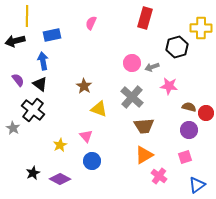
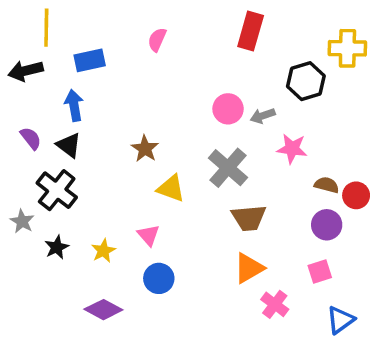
black star: (33, 173) -> (57, 247), moved

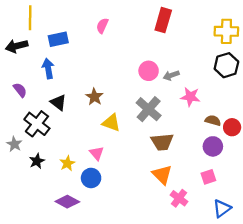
black hexagon: (306, 81) -> (226, 65), moved
black triangle: (69, 145) -> (58, 102), moved
orange triangle: (249, 268) -> (162, 175), turned -45
blue circle: (159, 278) -> (91, 178), moved

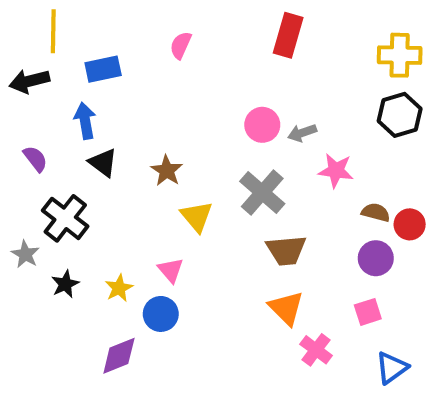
black triangle: (58, 102) -> (103, 163), moved
yellow triangle: (111, 123) -> (197, 216), turned 30
purple diamond: (67, 202) -> (119, 356), turned -50

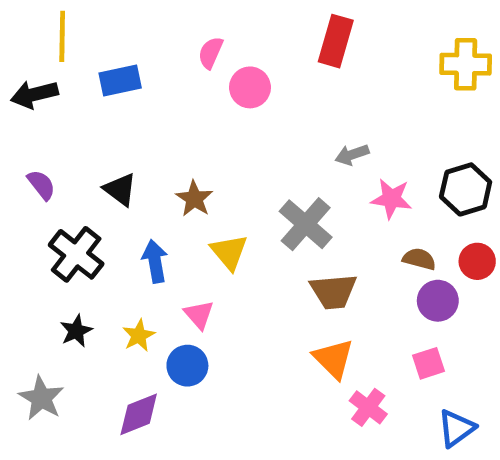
black hexagon: (400, 115) -> (466, 189), moved
blue arrow: (85, 121) -> (155, 261), moved
pink circle: (262, 125) -> (250, 87), moved
brown semicircle: (376, 212) -> (419, 259), moved
gray star: (25, 254) -> (41, 398), moved, size x1.4

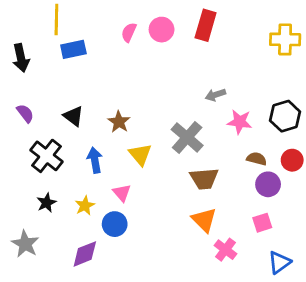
yellow line: (62, 36) -> (56, 20), moved
pink circle: (250, 87) -> (162, 30), moved
black arrow: (34, 94) -> (21, 58), turned -88

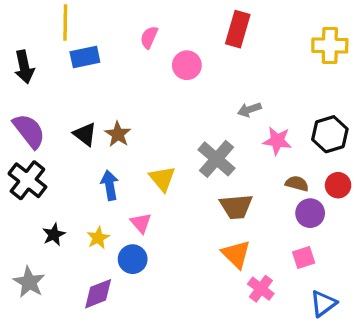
pink circle: (162, 30) -> (187, 65), moved
purple semicircle: (25, 113) -> (29, 131), size x1.6
brown star: (119, 122) -> (118, 134), moved
black cross: (46, 156) -> (27, 180), moved

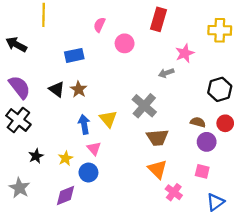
blue rectangle: (85, 57) -> (74, 55), moved
black arrow: (24, 67) -> (16, 44), turned 130
pink star: (277, 141) -> (185, 53), moved, turned -30
blue arrow: (110, 185) -> (84, 124), moved
pink square: (304, 258) -> (202, 171), turned 32

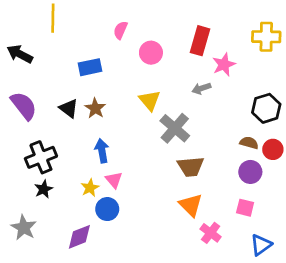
red rectangle: (158, 19) -> (200, 41), moved
yellow triangle: (108, 119) -> (150, 100), moved
black cross: (18, 120) -> (41, 157), moved, turned 30
brown semicircle: (198, 122) -> (249, 143), moved
yellow star: (65, 158) -> (90, 188), moved

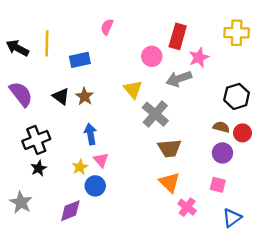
yellow line: (53, 18) -> (47, 43), moved
pink circle: (151, 53) -> (152, 56), moved
gray arrow: (201, 88) -> (179, 79), size x1.5

